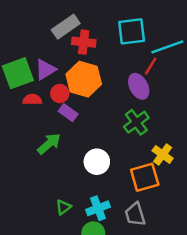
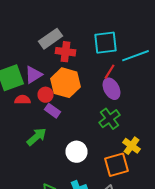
red line: (151, 66) -> (110, 72), moved

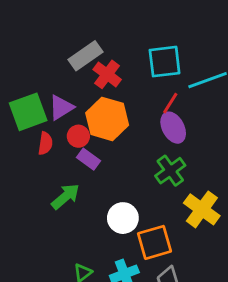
red cross: (66, 52) -> (107, 74), turned 30
red semicircle: (22, 100) -> (45, 143), turned 98
yellow cross: (132, 146) -> (202, 209), size x1.4
orange square: (116, 165) -> (154, 242), moved

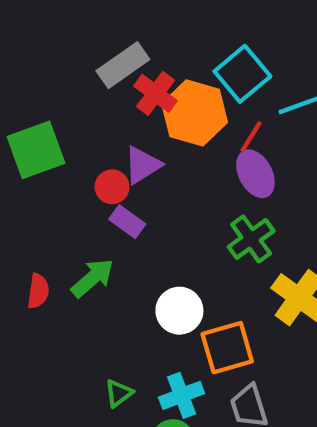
cyan square: (165, 62) -> (242, 74), turned -33
purple triangle: (61, 107) -> (142, 165), moved
orange hexagon: (107, 119) -> (195, 113), moved
red semicircle: (45, 143) -> (38, 291), moved

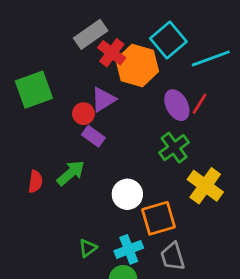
red line: (251, 137) -> (200, 104), moved

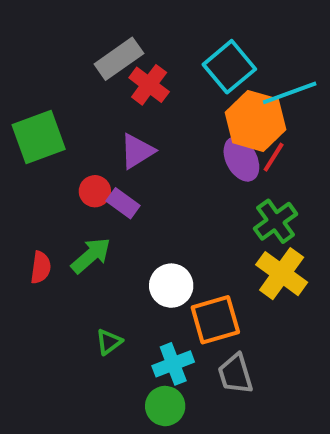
orange hexagon: (137, 65) -> (255, 121), moved
red circle: (83, 114) -> (95, 191), moved
green cross: (174, 148) -> (276, 221), moved
green triangle: (88, 248) -> (109, 342), moved

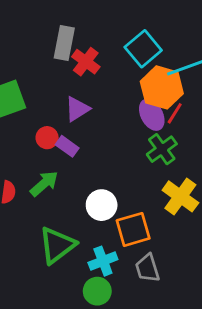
gray rectangle: (119, 59) -> (64, 43), turned -44
green cross: (276, 221) -> (162, 149), moved
green triangle: (109, 342) -> (57, 245), size x2.0

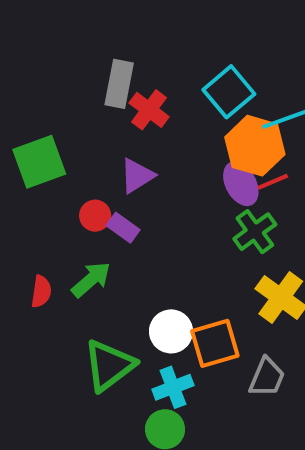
red line: (175, 113) -> (273, 182), turned 35
white circle: (102, 205) -> (171, 331), moved
gray trapezoid: (147, 268) -> (267, 377), moved, turned -140

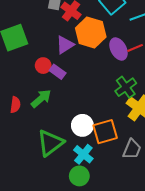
orange hexagon: (255, 146) -> (91, 32), moved
green cross: (255, 232) -> (126, 87), moved
cyan cross: (173, 387) -> (83, 154), turned -30

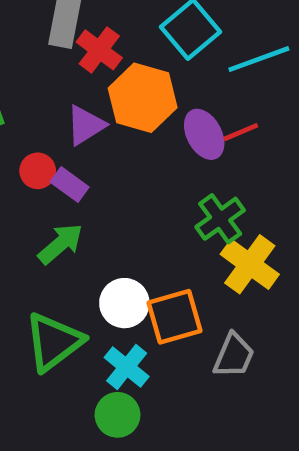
green arrow: (41, 99) -> (60, 244), moved

